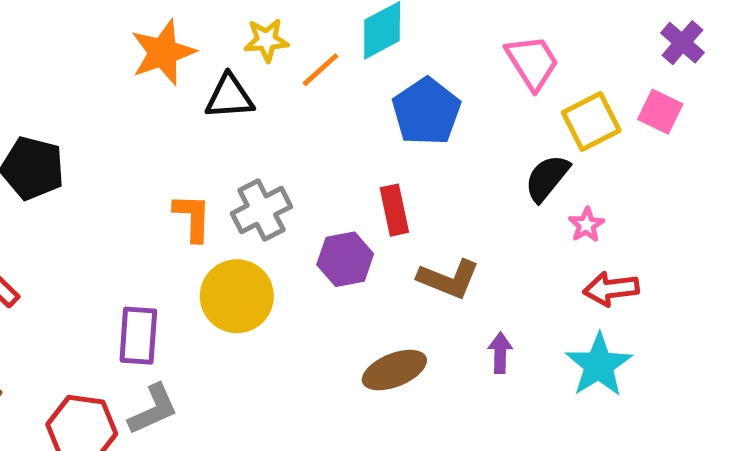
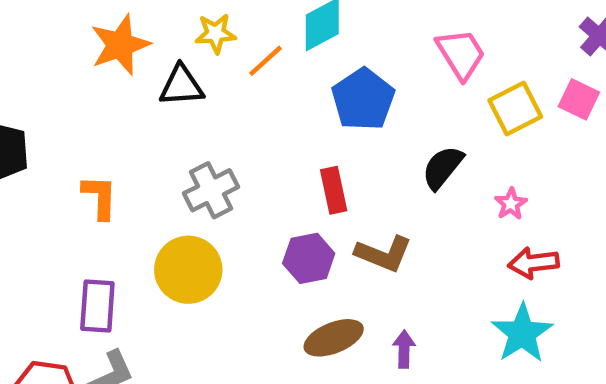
black semicircle: (547, 178) -> (443, 167), moved
orange L-shape: (193, 217) -> (100, 197), moved
purple hexagon: (345, 259) -> (309, 258), moved
purple arrow: (500, 353) -> (404, 349), moved

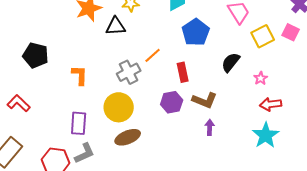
orange line: (266, 61) -> (153, 55), moved
brown ellipse: (334, 338) -> (128, 137), moved
purple arrow: (404, 349) -> (210, 127), moved

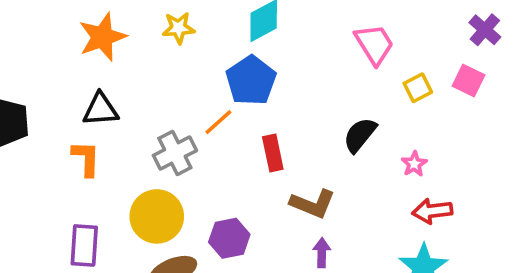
black triangle: (116, 26) -> (101, 109), moved
blue pentagon: (196, 32) -> (251, 80), moved
yellow square: (263, 36) -> (418, 88), size x0.7
purple hexagon: (172, 102) -> (229, 238), moved

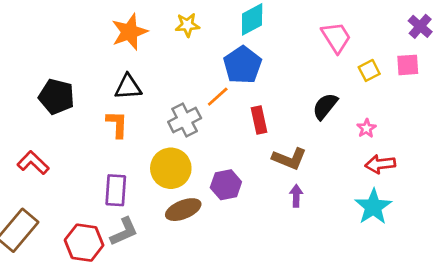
pink square: (469, 80) -> (408, 65), turned -30

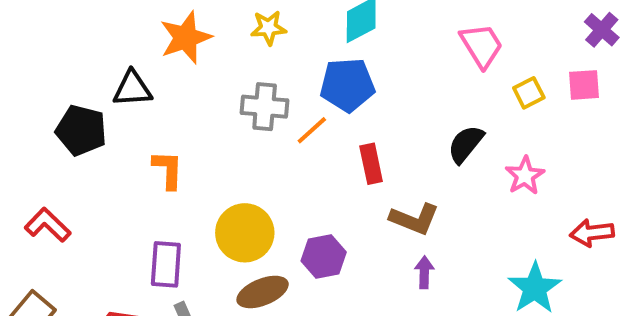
blue pentagon: (242, 65) -> (347, 85), turned 30
black triangle: (128, 87) -> (132, 89), moved
gray cross: (185, 120) -> (265, 107), moved, turned 32
pink star: (366, 128) -> (525, 176), size x1.4
red arrow: (380, 164) -> (592, 233), moved

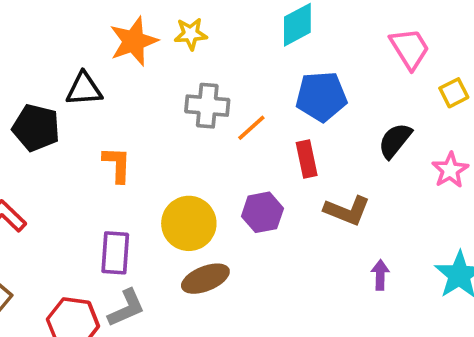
yellow star: (268, 28) -> (191, 34), moved
blue pentagon: (347, 85) -> (321, 96), moved
purple hexagon: (324, 256) -> (262, 212), moved
purple arrow: (424, 272) -> (380, 275), moved

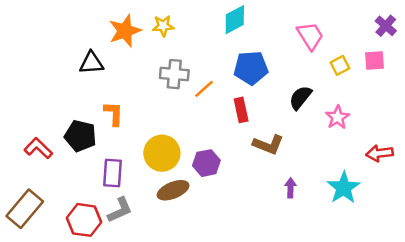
black pentagon: (36, 128) -> (80, 136), moved
purple hexagon: (262, 212) -> (206, 163), moved

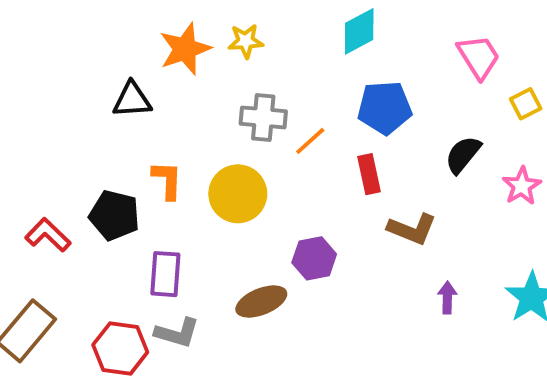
yellow circle: (162, 153) -> (238, 194), moved
gray L-shape: (120, 210) -> (177, 333), turned 40

